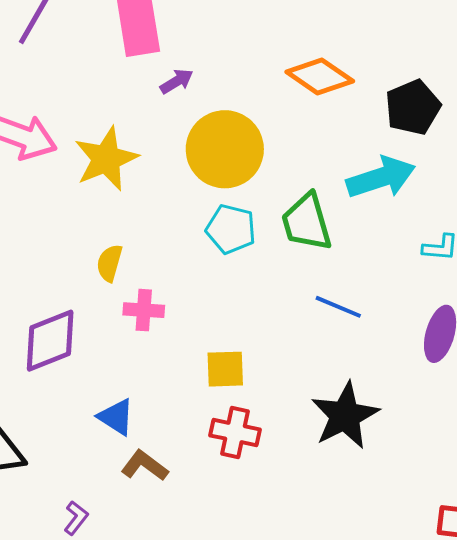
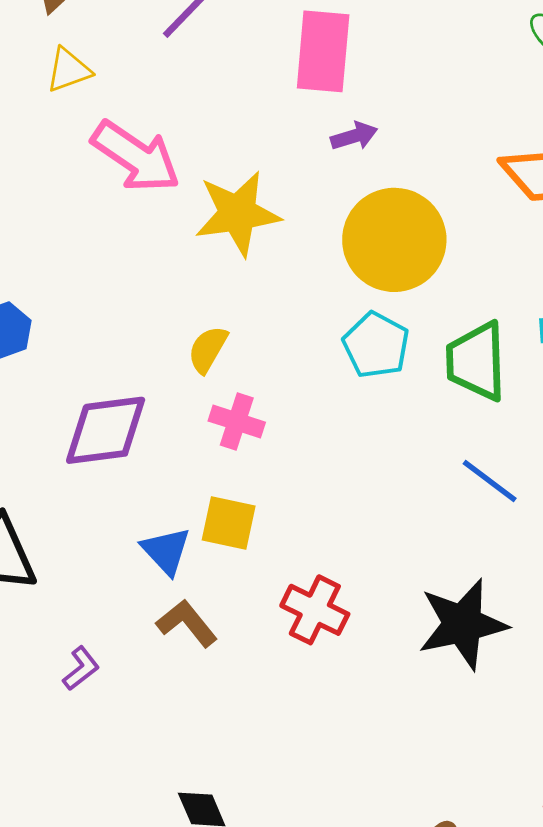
yellow square: (225, 369) -> (229, 523), moved

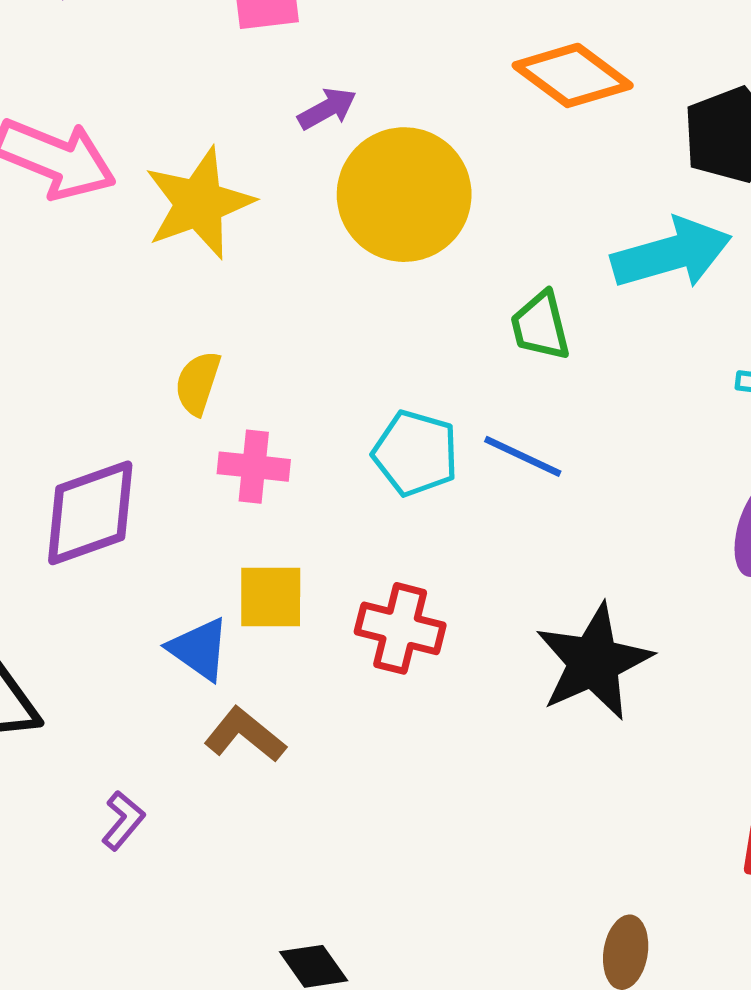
purple arrow: (354, 136) -> (327, 109), moved
cyan pentagon: (376, 345) -> (415, 453), moved
green trapezoid: (476, 361) -> (540, 326), size x0.7
blue line: (490, 481) -> (523, 456), moved
red cross: (315, 610) -> (400, 628), moved

